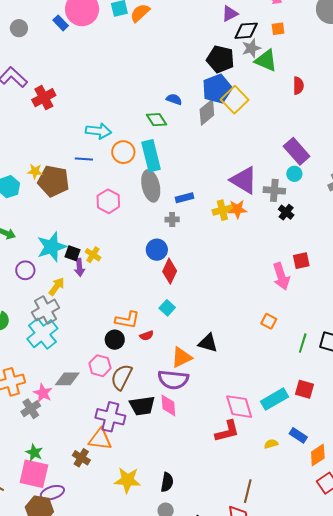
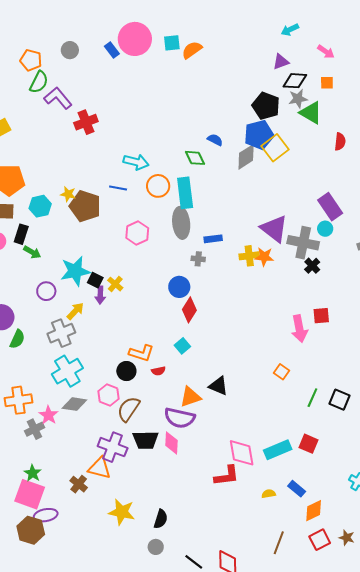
gray cross: (274, 190) -> (303, 243), size x1.4
cyan cross: (42, 334) -> (67, 371), moved
brown line: (248, 491) -> (279, 543), moved

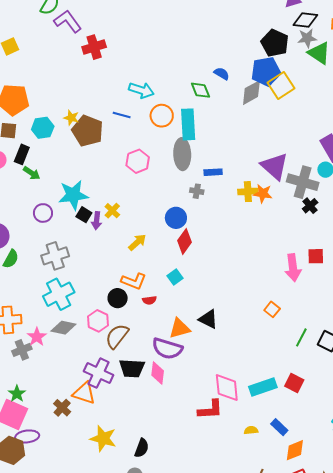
black square: (95, 280) -> (84, 215), moved
yellow arrow: (75, 311) -> (137, 242), moved

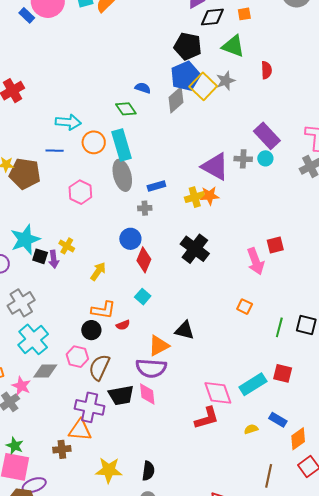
gray star: (307, 38) -> (226, 81), moved
gray cross: (303, 182) -> (243, 159), moved, size x0.6
black cross: (310, 206) -> (195, 249), moved, size x1.8
brown cross: (62, 408) -> (62, 449), turned -36

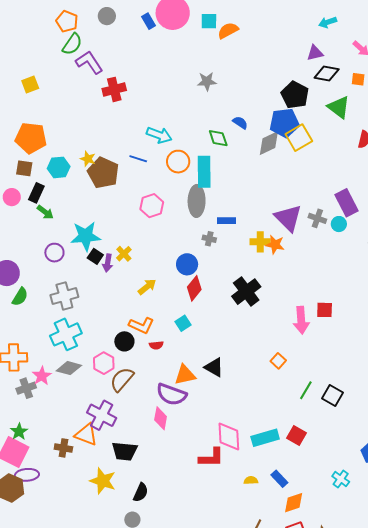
gray star: (226, 81) -> (207, 81), moved
black trapezoid: (121, 395) -> (124, 451), moved

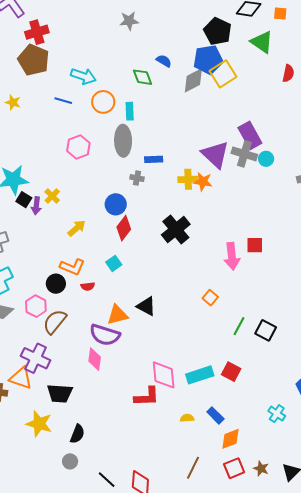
cyan rectangle: (204, 172) -> (130, 111), size x0.6
brown pentagon: (103, 173) -> (34, 60), moved
purple rectangle: (346, 203) -> (250, 135), moved
gray cross: (317, 218) -> (244, 154), size x1.4

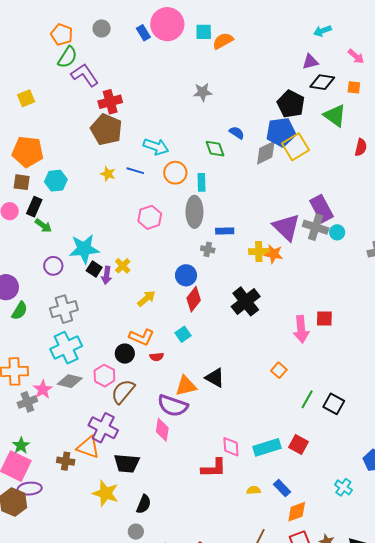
yellow star: (13, 102) -> (108, 174), moved
pink diamond: (164, 375) -> (231, 447), size x0.7

